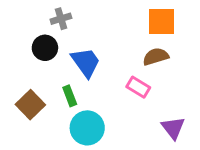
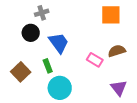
brown semicircle: (156, 57) -> (117, 51), moved

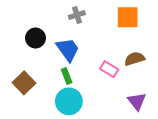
gray cross: (42, 13) -> (77, 15), moved
green rectangle: (48, 66) -> (67, 76), moved

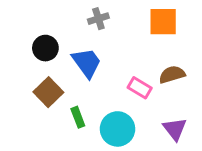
green rectangle: (67, 76) -> (78, 117), moved
brown square: (24, 83) -> (48, 92), moved
cyan circle: (69, 101) -> (118, 129), moved

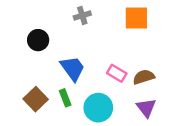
blue trapezoid: (87, 63) -> (72, 68), moved
brown semicircle: (172, 75) -> (144, 77), moved
brown square: (48, 92) -> (36, 99), moved

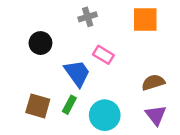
pink rectangle: (117, 73) -> (103, 55), moved
green rectangle: (65, 98) -> (69, 105), turned 49
brown square: (36, 99) -> (38, 106), turned -30

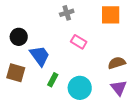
black circle: (40, 43) -> (19, 37), moved
blue trapezoid: (77, 73) -> (40, 56), moved
brown square: (38, 106) -> (16, 73), moved

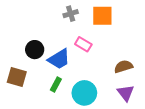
orange square: (111, 15) -> (102, 16), moved
black circle: (19, 37) -> (35, 50), moved
blue trapezoid: (40, 56) -> (59, 59), moved, turned 95

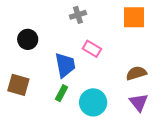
orange square: (102, 16) -> (134, 17), moved
black circle: (35, 50) -> (28, 39), moved
blue trapezoid: (59, 59) -> (65, 65), turned -70

